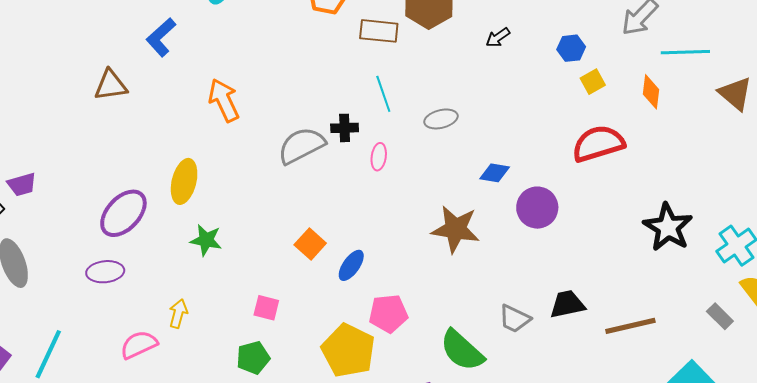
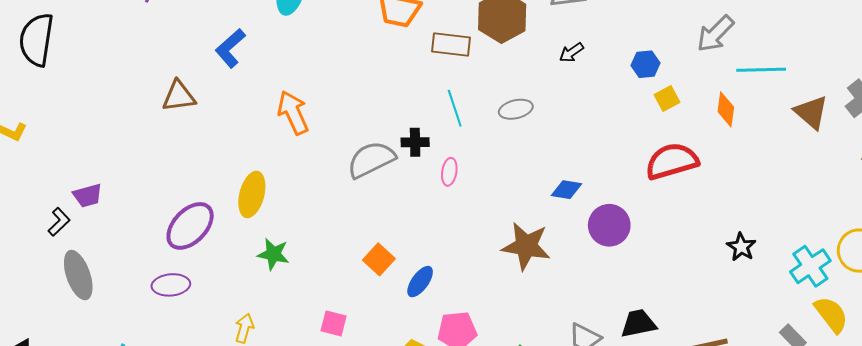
gray ellipse: (441, 119) -> (516, 109), moved
black star: (668, 227) -> (741, 247), size x0.6

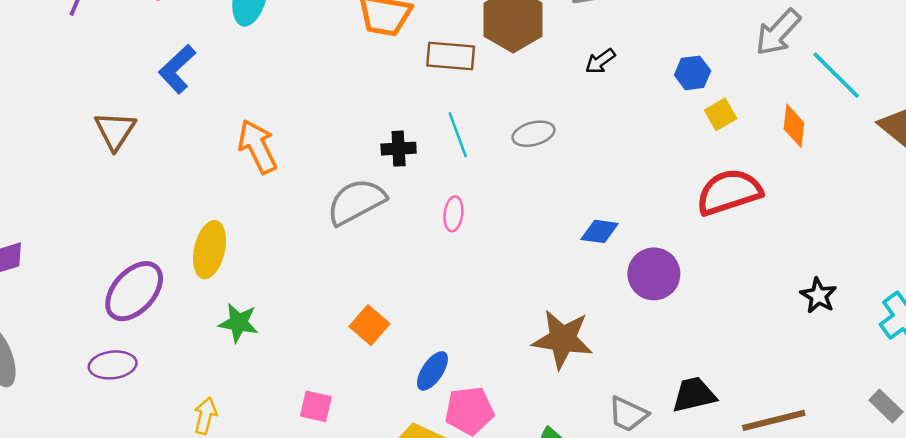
cyan line: (761, 70) -> (836, 75), turned 48
brown triangle: (179, 96) -> (115, 131), turned -48
black cross: (415, 142) -> (399, 149), moved
brown star: (526, 246) -> (563, 339), moved
blue ellipse: (420, 282) -> (432, 371), moved

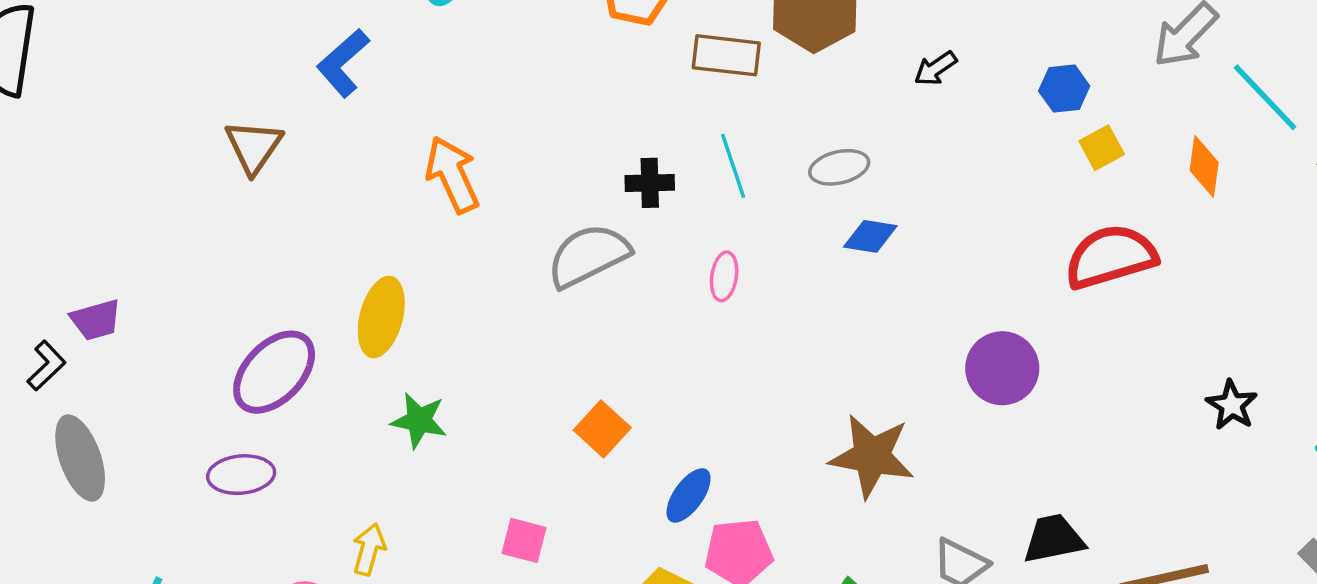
blue diamond: (600, 231) -> (870, 236), moved

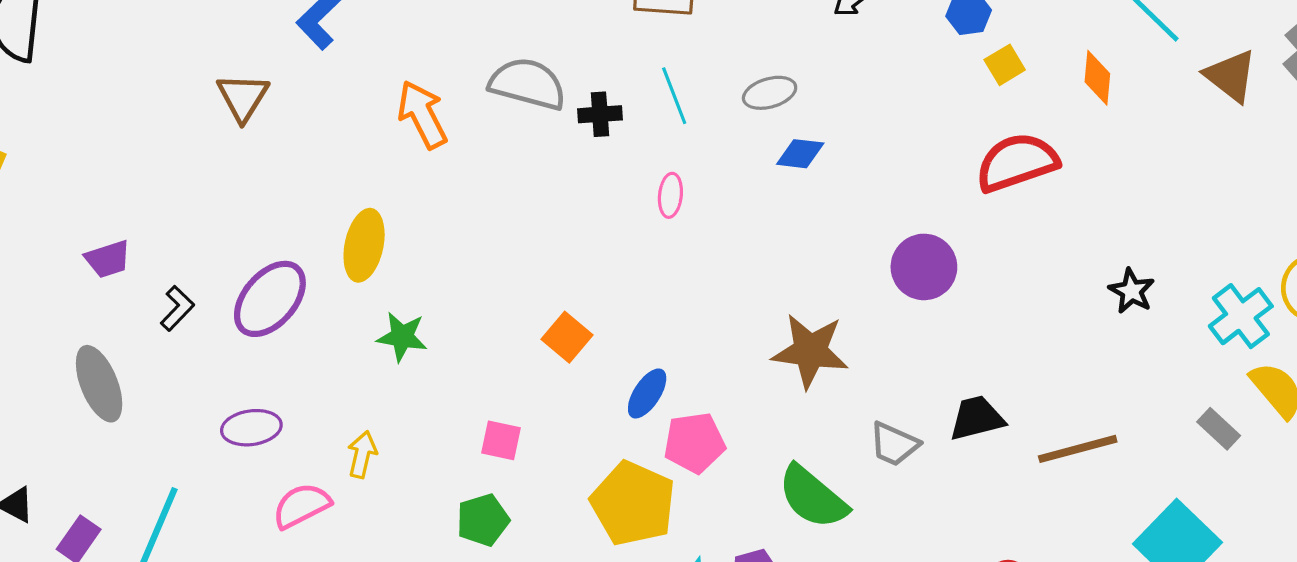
gray semicircle: (588, 256) -> (528, 84), moved, turned 44
black L-shape: (46, 366) -> (177, 308), moved
purple ellipse: (241, 475) -> (251, 428), moved

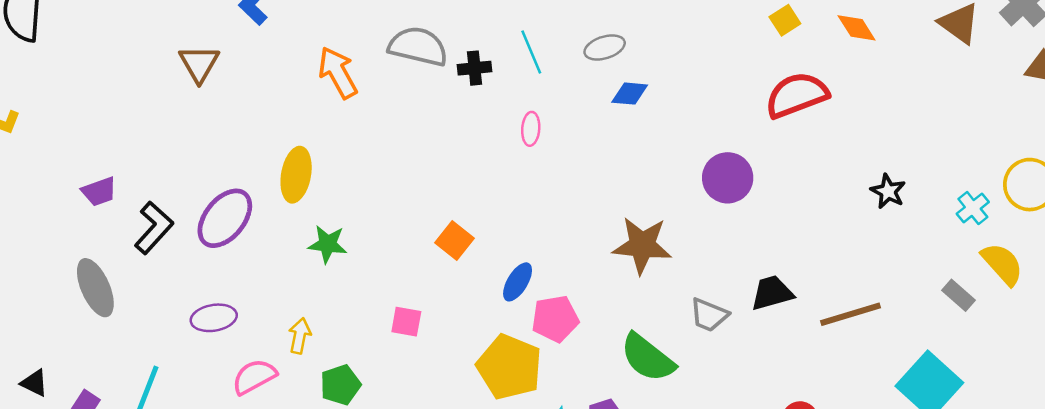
orange diamond: (1097, 78) -> (857, 28), turned -36
black L-shape: (177, 308) -> (154, 228), size x1.5
cyan cross: (1241, 316) -> (973, 208), size x0.7
green pentagon: (483, 520) -> (340, 385), moved

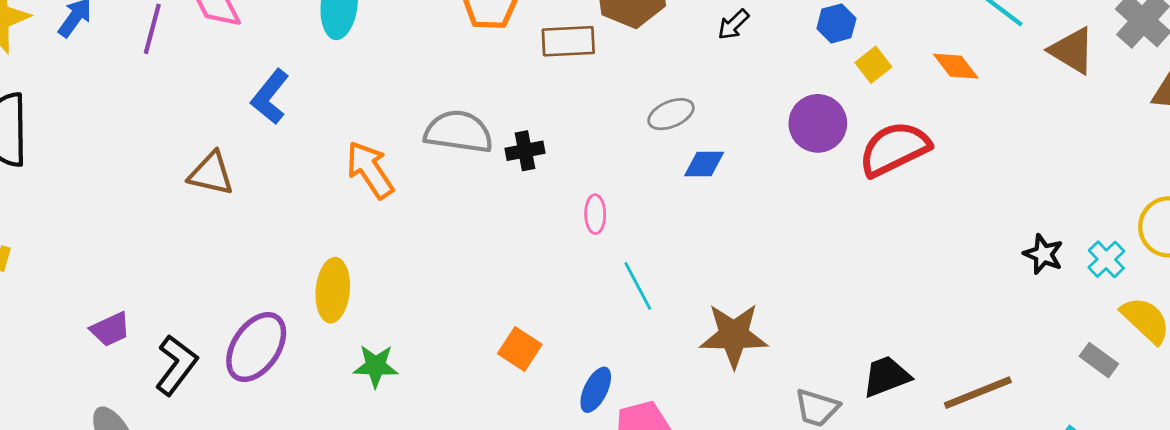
cyan line: (531, 52) -> (638, 286), moved
brown triangle: (199, 64) -> (211, 174), turned -42
purple circle: (728, 178) -> (818, 123), moved
black star: (888, 191) -> (1043, 254), moved

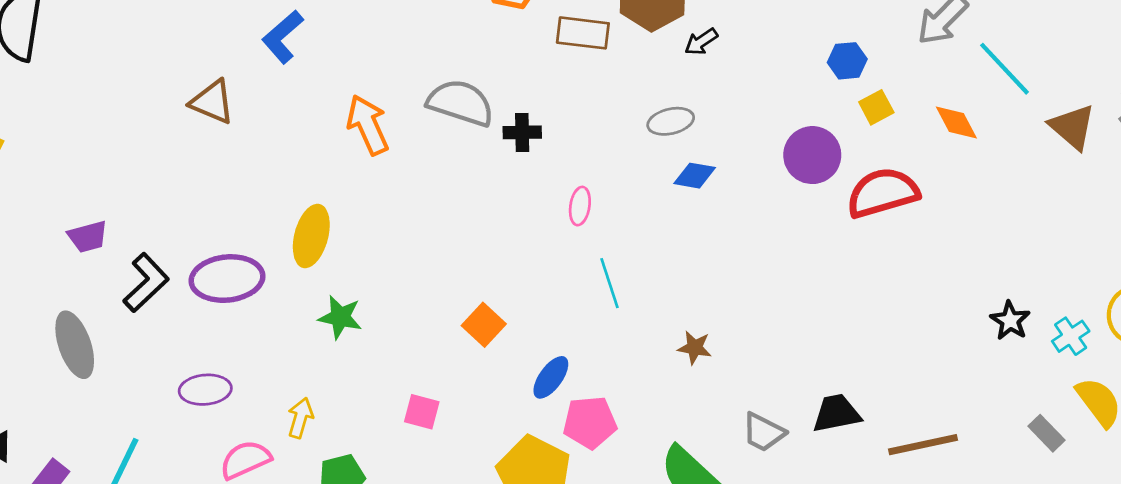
black arrow: (733, 24) -> (701, 42), moved
brown star: (734, 335) -> (695, 348), size x0.5
purple ellipse: (256, 347) -> (227, 279), turned 40

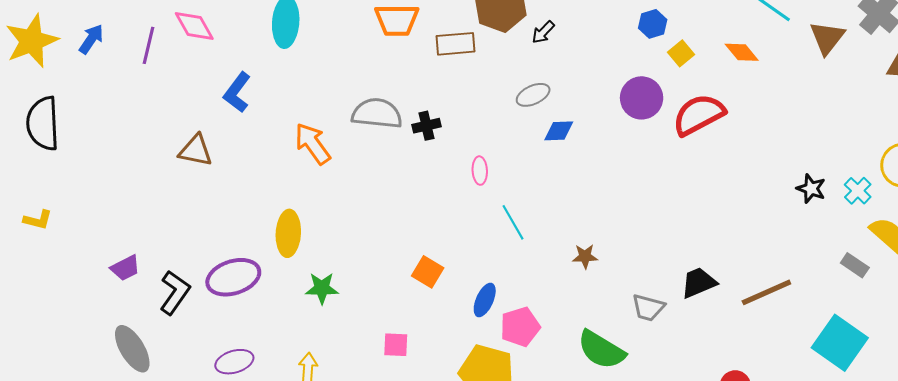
brown triangle: (1072, 127) -> (827, 38), turned 39

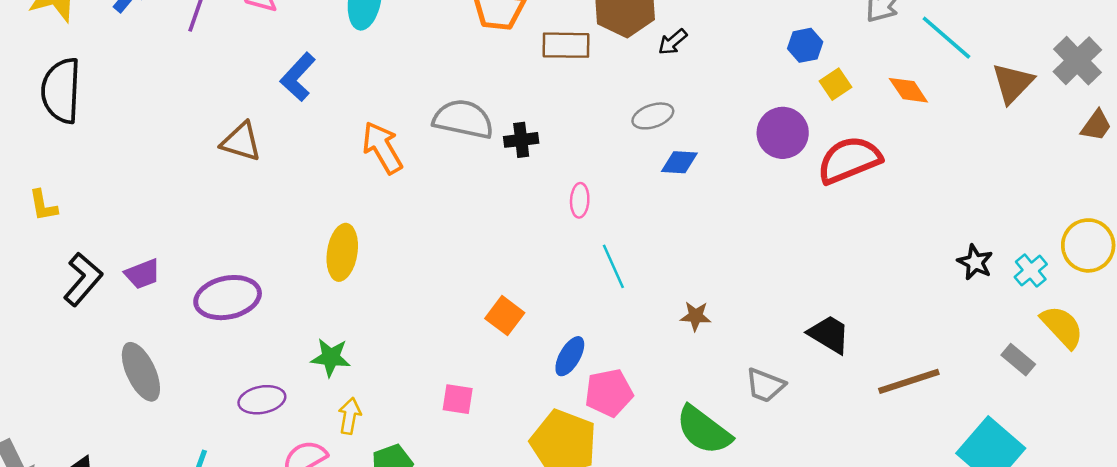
yellow L-shape: (38, 220) -> (43, 205), turned 60
purple ellipse: (233, 277) -> (228, 298), moved
black trapezoid: (699, 283) -> (829, 334), moved, turned 48
green star: (322, 288) -> (331, 357), moved
black L-shape: (175, 293) -> (83, 279), moved

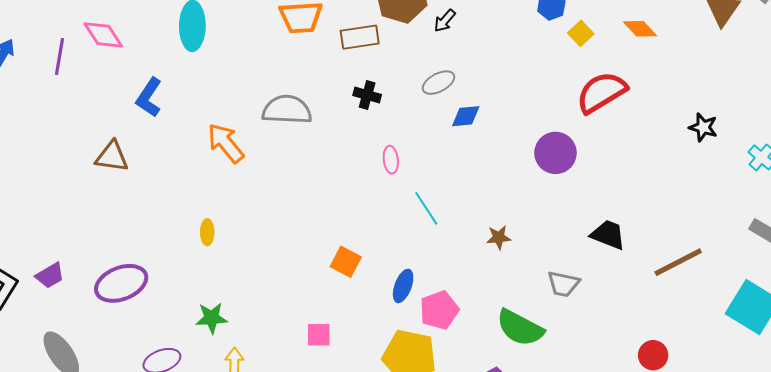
purple circle: (783, 133) -> (555, 153), moved
black cross: (521, 140) -> (367, 95), moved, turned 32
yellow ellipse: (342, 252) -> (207, 232), size x0.6
black star: (975, 262) -> (703, 127), moved

